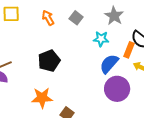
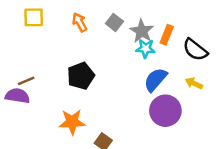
gray star: (114, 16) -> (142, 31), moved
orange rectangle: (129, 50) -> (167, 35), moved

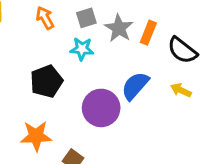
gray square: (114, 22) -> (86, 18), turned 35
cyan star: (146, 48) -> (82, 49), moved
purple circle: (165, 111) -> (101, 108), moved

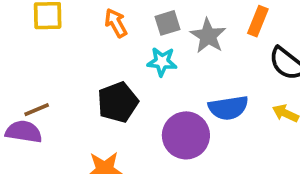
orange rectangle: (148, 33) -> (258, 21), moved
blue semicircle: (135, 86) -> (228, 108), turned -140

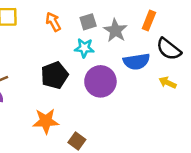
blue semicircle: (228, 108) -> (136, 62), moved
purple circle: (186, 135) -> (100, 81), moved

